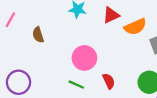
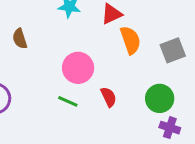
orange semicircle: (135, 27) -> (130, 40), moved, turned -85

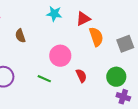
green line: (68, 101) -> (44, 79), moved

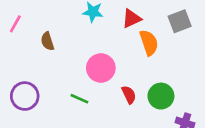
gray square: (125, 44) -> (180, 21), moved
green circle: (116, 77) -> (161, 96), moved

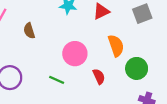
orange semicircle: (149, 43) -> (116, 46), moved
green circle: (161, 96) -> (137, 68), moved

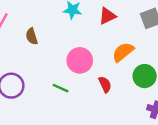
orange semicircle: (116, 46) -> (123, 52), turned -110

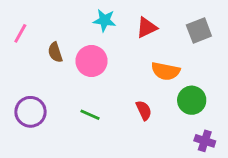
orange semicircle: (123, 52) -> (166, 71), turned -130
pink circle: (80, 60) -> (91, 61), moved

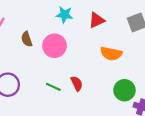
green circle: (192, 100) -> (124, 90), moved
red semicircle: (144, 110) -> (77, 84), moved

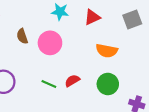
red semicircle: (77, 84) -> (72, 81), turned -96
green circle: (124, 90) -> (108, 84), moved

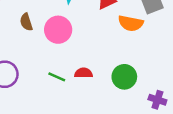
orange semicircle: (107, 51) -> (131, 23), moved
red semicircle: (72, 81) -> (84, 73), turned 32

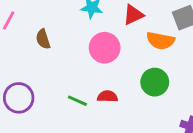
pink circle: (58, 30) -> (105, 48), moved
green circle: (124, 77) -> (155, 82), moved

